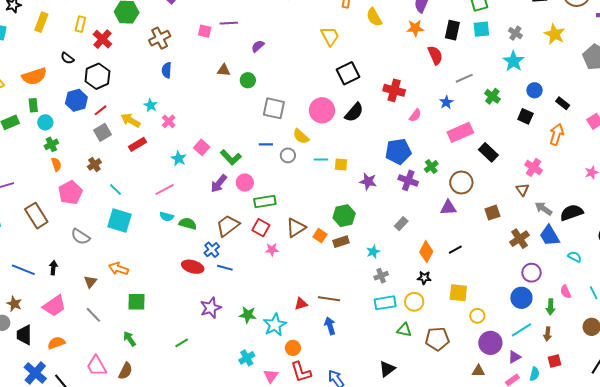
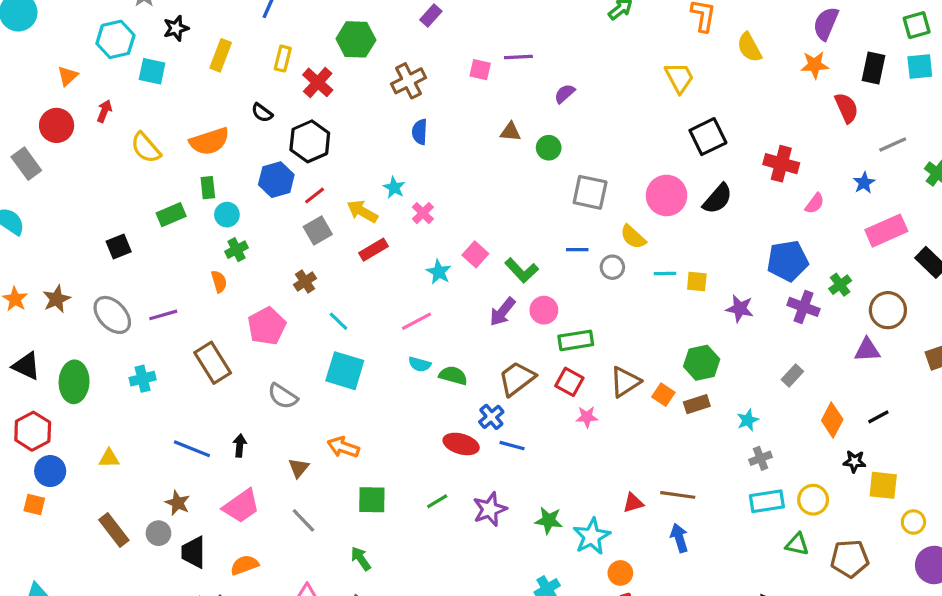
orange semicircle: (56, 164) -> (219, 281), moved
black star: (424, 278) -> (854, 461), moved
green line: (182, 343) -> (437, 501), moved

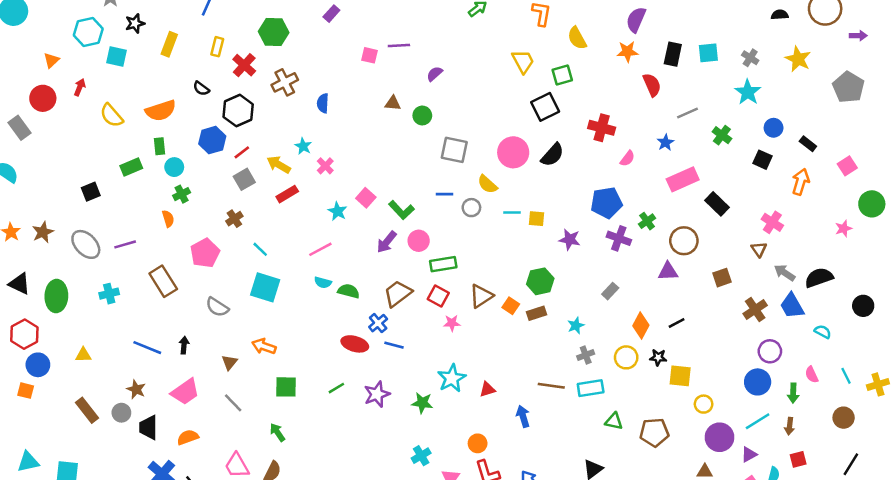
green square: (917, 25) -> (562, 75), moved
brown cross: (409, 81) -> (285, 82), moved
brown line: (678, 495) -> (551, 386), moved
yellow circle: (813, 500) -> (626, 357), moved
cyan star: (592, 536) -> (452, 378), moved

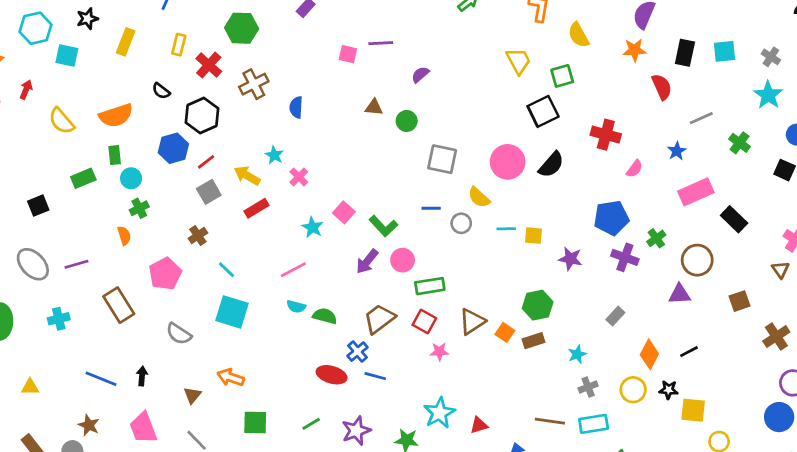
pink trapezoid: (185, 392) -> (143, 428), turned 104

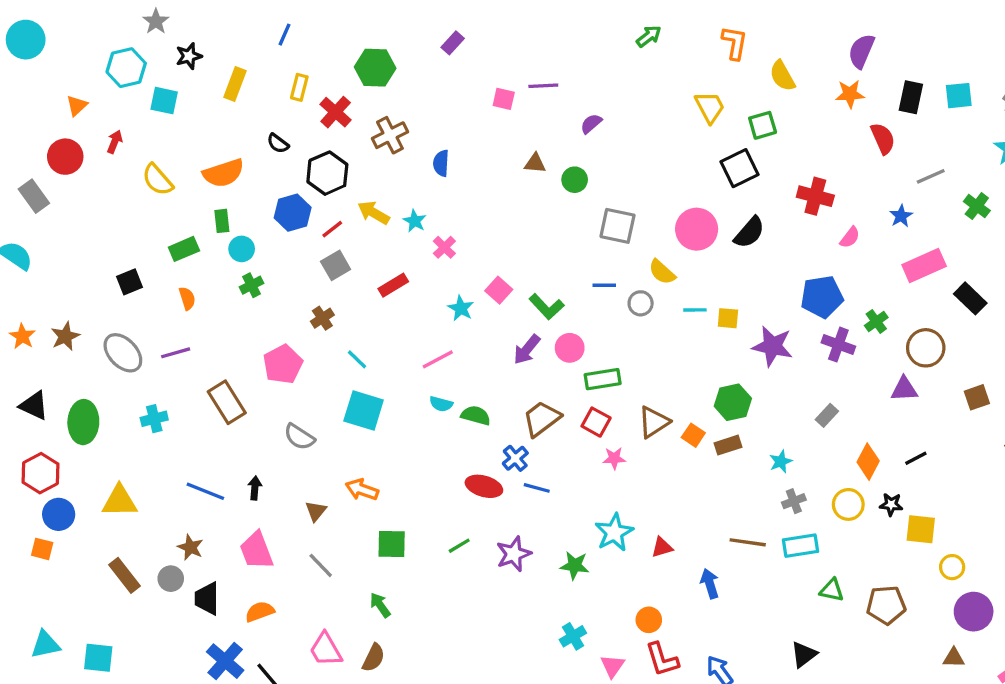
yellow arrow: (247, 176) -> (373, 213), moved
orange semicircle: (124, 236) -> (187, 298), moved
purple star: (570, 259) -> (772, 346), size x1.4
yellow triangle: (30, 387) -> (120, 501), size x1.6

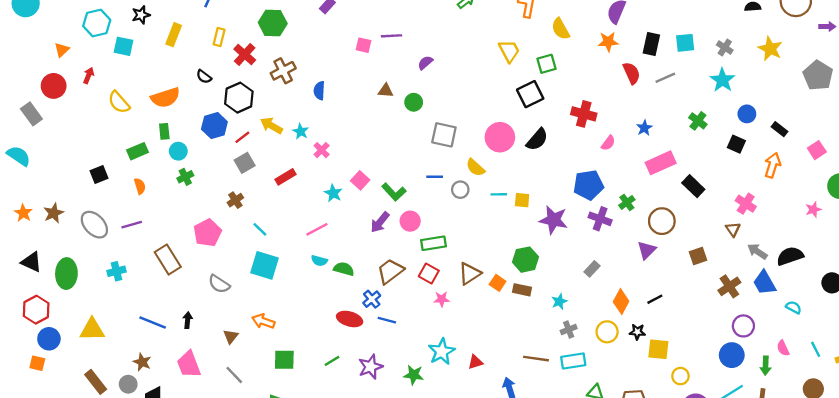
gray line: (931, 176) -> (665, 78), moved
purple triangle: (904, 389) -> (647, 250), turned -42
brown rectangle: (728, 445) -> (522, 290), turned 30

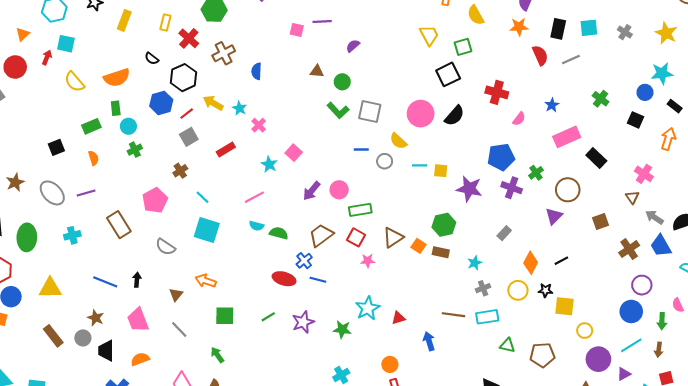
cyan square: (124, 46) -> (66, 44), moved
cyan star: (722, 80) -> (662, 73), moved, turned 30
green L-shape: (394, 192) -> (338, 110), moved

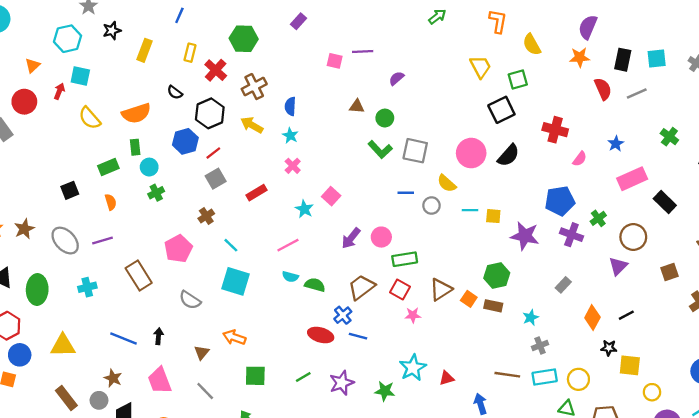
yellow arrow: (213, 103) -> (252, 125), moved
cyan star: (240, 108) -> (290, 136), moved
yellow circle: (518, 290) -> (578, 379), moved

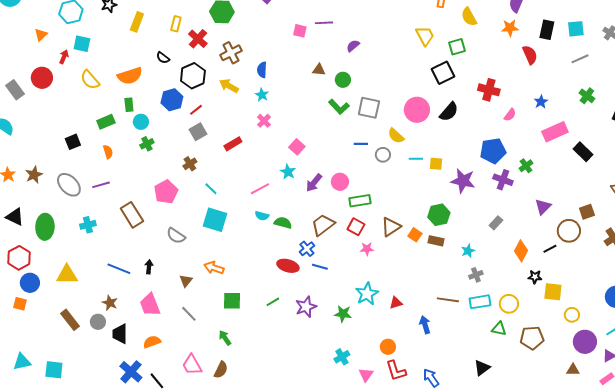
gray line: (637, 94) -> (580, 59), moved
red circle: (24, 102) -> (42, 78), moved
cyan star: (304, 209) -> (288, 172), moved
brown circle: (633, 237) -> (569, 231), moved

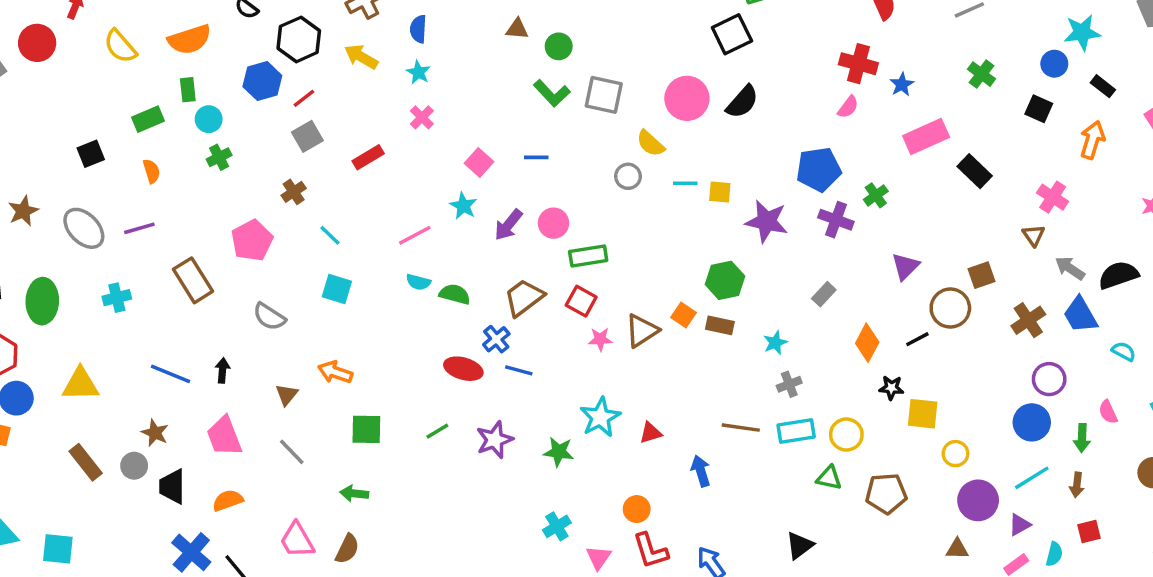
red cross: (489, 90) -> (858, 64), moved
blue line: (361, 144) -> (536, 157), moved
cyan square: (215, 220) -> (337, 289), size x0.7
brown triangle: (391, 227) -> (642, 331), moved
green arrow: (225, 338) -> (354, 493), turned -49

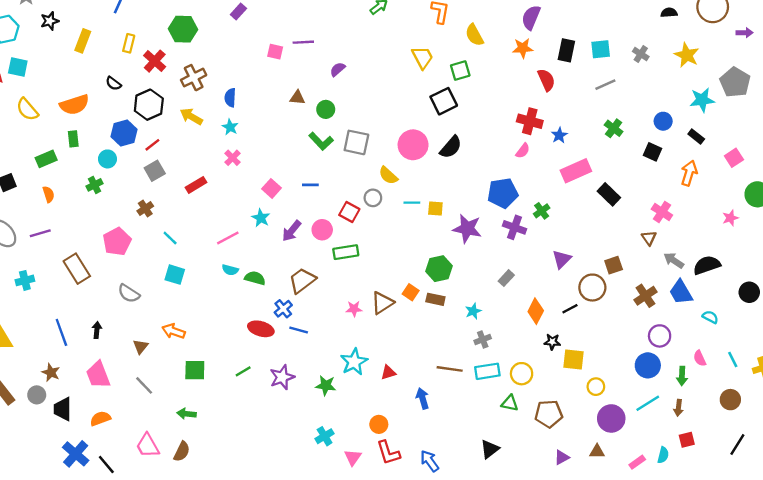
cyan star: (1082, 32) -> (702, 100), moved
cyan circle: (209, 119) -> (107, 159), moved
red square: (581, 301) -> (349, 212), moved
blue line: (171, 374) -> (61, 332), turned 48
purple triangle: (1020, 525) -> (562, 457), moved

